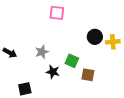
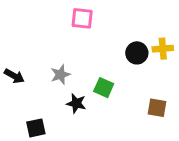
yellow cross: (113, 42) -> (163, 49), moved
brown square: (88, 75) -> (157, 108), moved

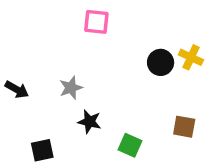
yellow cross: (163, 49) -> (191, 57), turned 30
green square: (104, 88) -> (130, 145), moved

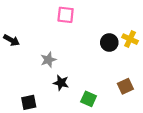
black arrow: (17, 89) -> (11, 40), moved
brown square: (184, 127) -> (125, 86), turned -35

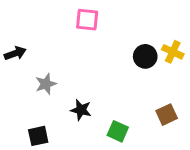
black arrow: (11, 40) -> (15, 53), turned -49
gray star: (48, 60) -> (46, 84), moved

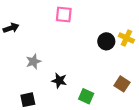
black arrow: (15, 53) -> (11, 28), moved
brown square: (167, 115) -> (122, 84), turned -32

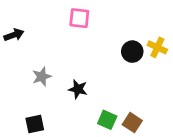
black star: (59, 81) -> (78, 89), moved
brown square: (122, 84) -> (132, 123), moved

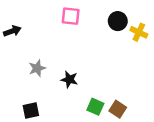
yellow cross: (157, 47) -> (139, 32), moved
black circle: (132, 52) -> (118, 21), moved

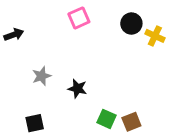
pink square: (71, 16) -> (79, 18), turned -30
brown square: (118, 109) -> (131, 122), turned 35

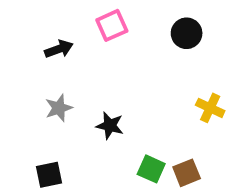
black arrow: (14, 35) -> (59, 49), moved
yellow cross: (155, 36) -> (210, 108), moved

